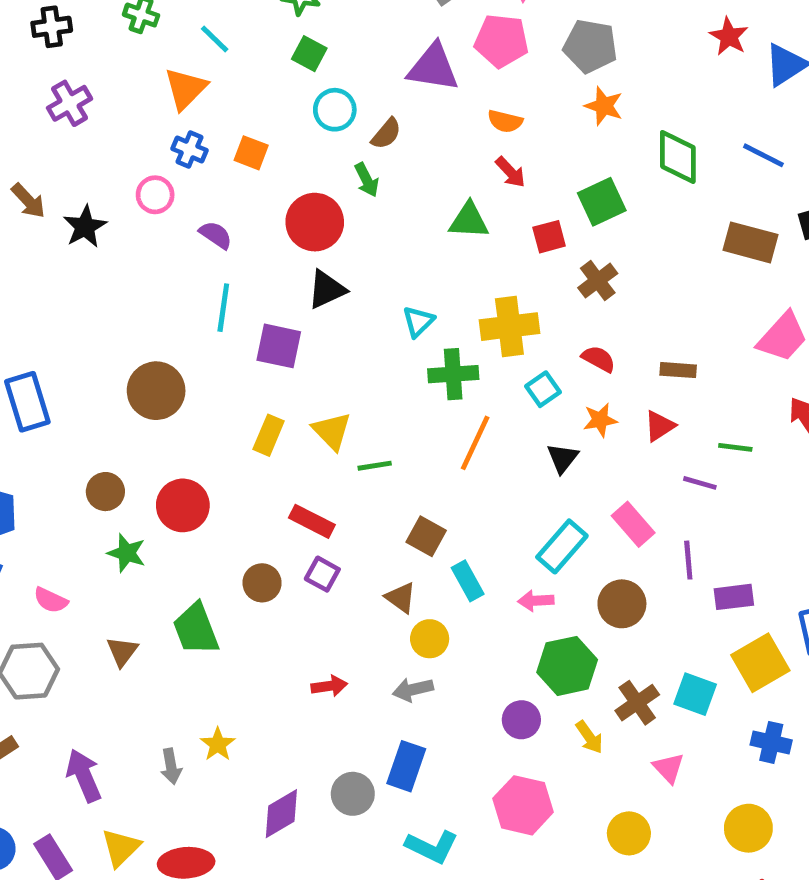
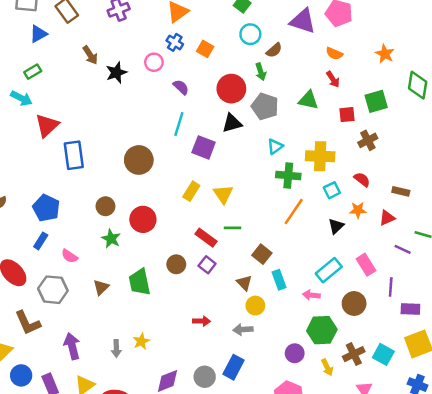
gray pentagon: (590, 46) -> (265, 106), moved
green line: (375, 466) -> (232, 228), moved

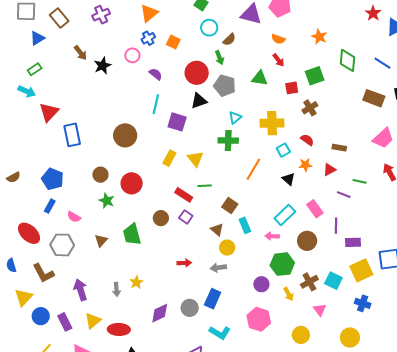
blue cross: (175, 42) -> (148, 38), turned 32
green cross: (288, 175) -> (228, 141), moved
black triangle: (336, 226) -> (289, 179), turned -32

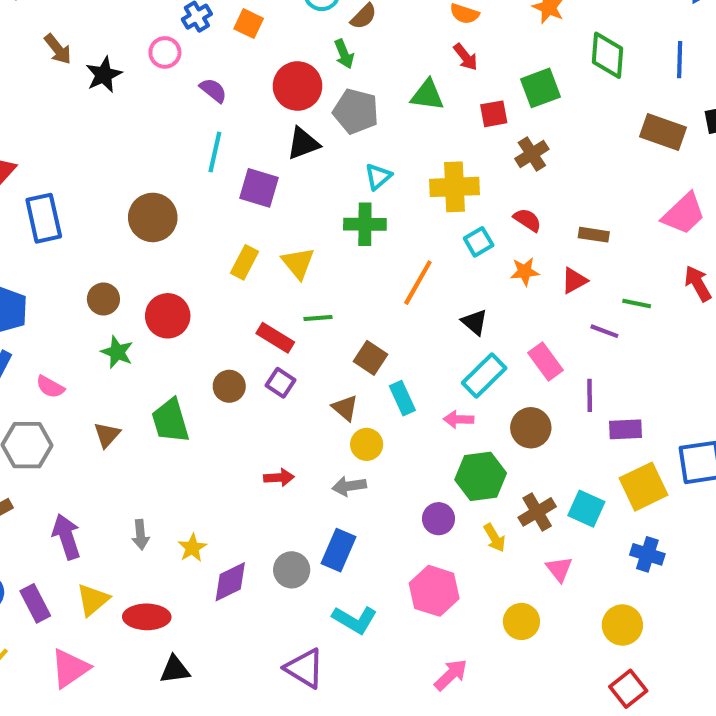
blue line: (383, 63) -> (680, 60), turned 60
black triangle: (289, 179) -> (475, 322), moved
yellow star: (136, 282) -> (192, 548), moved

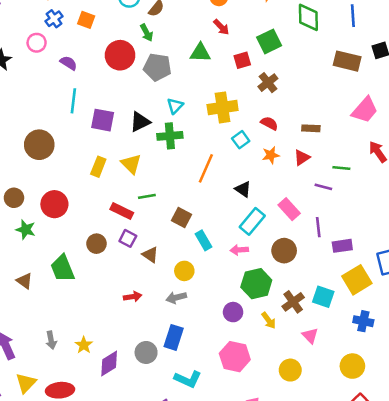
black triangle: (303, 144) -> (140, 122), moved
brown triangle: (345, 408) -> (150, 255), moved
brown triangle: (107, 435) -> (24, 281), turned -30

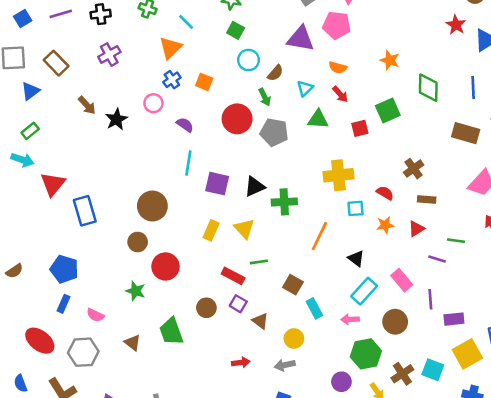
brown cross: (268, 83) -> (414, 169), moved
cyan triangle: (175, 106) -> (305, 88), moved
cyan square: (241, 140) -> (355, 208), turned 30
brown circle: (14, 198) -> (138, 242), moved

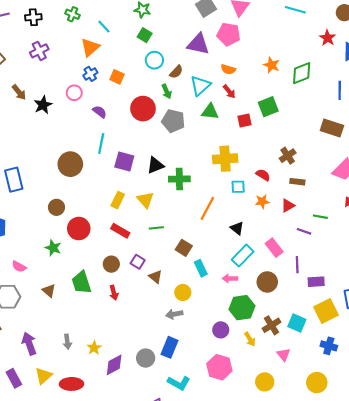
cyan triangle: (305, 88) -> (200, 86), size x1.5
green diamond: (428, 88) -> (302, 73), moved, turned 65
brown circle: (152, 206) -> (70, 164), moved
red rectangle: (233, 276) -> (120, 231), moved
red arrow: (241, 362) -> (114, 293), moved, turned 80

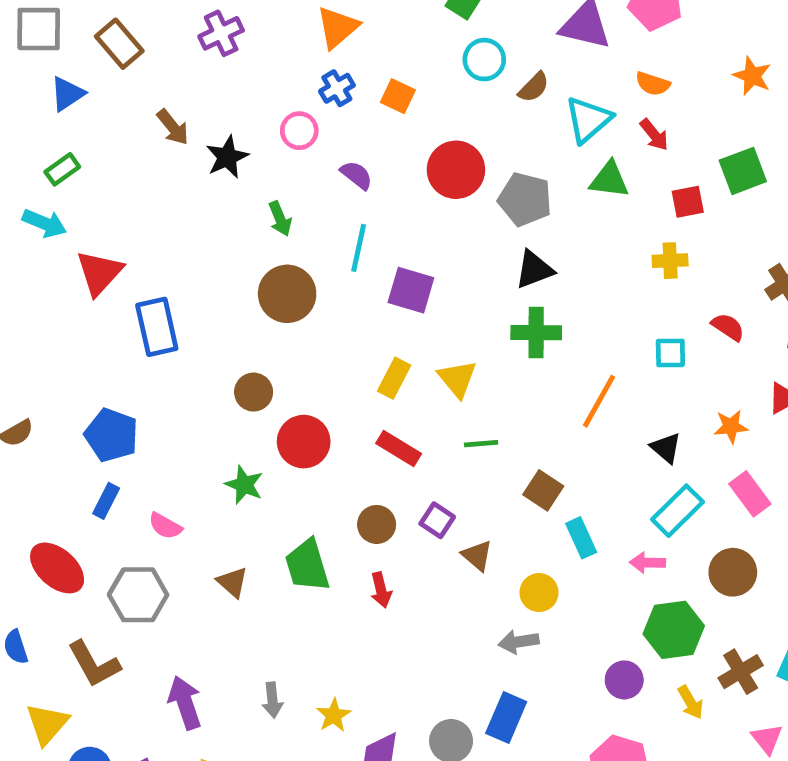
green arrow: (167, 91) -> (280, 219), moved
yellow cross: (225, 159) -> (670, 261), moved, size x0.6
black triangle: (155, 165) -> (534, 269), moved
orange star: (262, 201) -> (731, 426), moved

